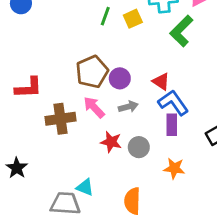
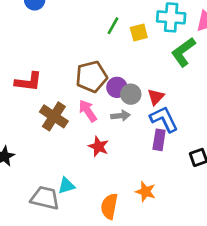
red triangle: (161, 81) -> (156, 97), turned 30
brown cross: (60, 119) -> (54, 116), turned 32
gray circle: (139, 147) -> (131, 94), moved
orange star: (174, 168) -> (145, 192), moved
cyan triangle: (85, 187) -> (66, 186), turned -48

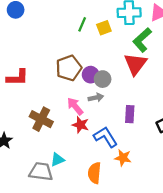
red triangle: (156, 97) -> (135, 64), moved, size x1.6
pink arrow: (88, 111) -> (75, 106), moved
brown cross: (54, 116) -> (41, 119), moved
blue L-shape: (164, 119) -> (106, 137), moved

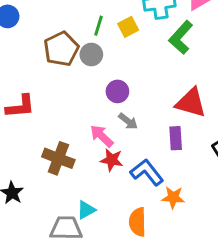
red triangle: (135, 64) -> (191, 103), moved, turned -45
brown pentagon: (69, 68) -> (61, 49), moved
gray circle: (103, 79) -> (91, 54), moved
gray arrow: (96, 98) -> (128, 121), turned 56

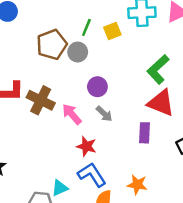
green L-shape: (181, 37) -> (158, 69), moved
pink arrow: (102, 136) -> (72, 114), moved
brown cross: (58, 158) -> (41, 100), moved
blue L-shape: (147, 172) -> (92, 175), moved

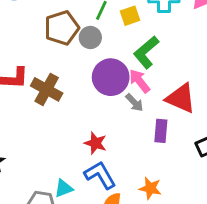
green L-shape: (158, 69) -> (146, 52), moved
purple circle: (97, 87) -> (111, 77), size x1.6
pink arrow: (72, 114) -> (139, 81), moved
gray arrow: (104, 114) -> (134, 103), moved

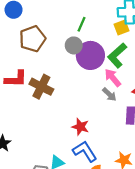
yellow square: (130, 16) -> (122, 28), moved
brown pentagon: (62, 28) -> (32, 39), moved
purple circle: (111, 77) -> (90, 55), moved

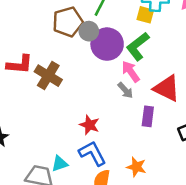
yellow square: (122, 28) -> (145, 15), turned 32
brown pentagon: (32, 39) -> (68, 22), moved

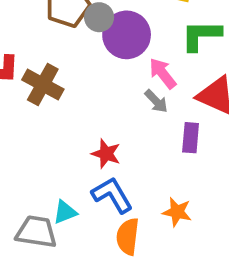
green L-shape: (138, 46) -> (201, 35), moved, turned 40

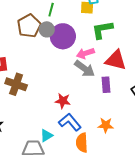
pink arrow: (163, 73) -> (85, 53), turned -60
brown cross: (43, 85) -> (16, 84), moved
gray arrow: (156, 101) -> (85, 69), size x1.5

